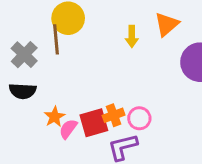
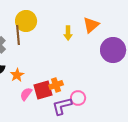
orange star: (54, 117) -> (17, 75), moved
pink circle: (139, 118) -> (78, 98), moved

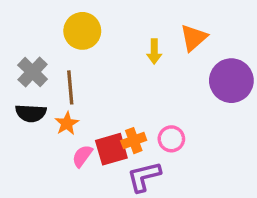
brown line: (18, 35) -> (70, 87), moved
pink circle: (78, 98) -> (171, 139), moved

